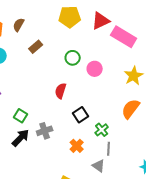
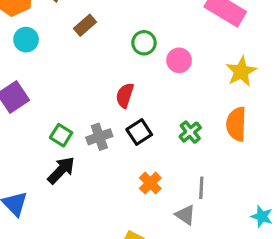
orange semicircle: (131, 109) -> (236, 124), turned -35
black square: (81, 115) -> (139, 132), moved
green cross: (102, 130) -> (190, 132), moved
gray cross: (45, 131) -> (99, 137), moved

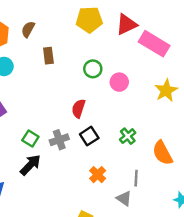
brown rectangle: (85, 25) -> (48, 56), turned -56
orange semicircle: (236, 124) -> (162, 153), moved, turned -30

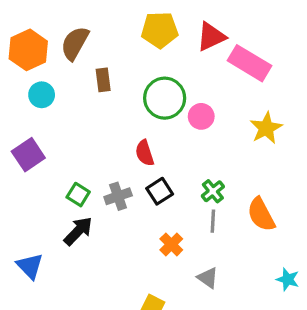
brown semicircle: (28, 29) -> (75, 43), size x1.5
green circle: (93, 69) -> (165, 98), size x1.6
red semicircle: (78, 108) -> (145, 153), turned -36
gray line: (136, 178) -> (213, 221), moved

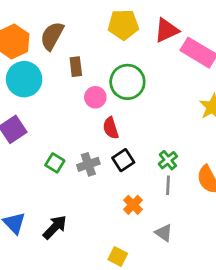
cyan circle: (42, 95) -> (24, 79), size x1.6
pink circle: (201, 116) -> (95, 97), moved
black arrow: (78, 231) -> (55, 227), moved

